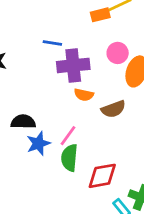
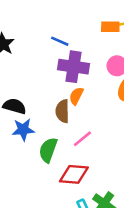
orange semicircle: (84, 95) -> (76, 96), turned 90
brown semicircle: (113, 109) -> (62, 111), moved, turned 95
pink line: (68, 136) -> (82, 139), moved

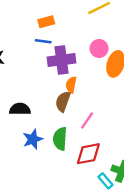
orange rectangle: (110, 27) -> (46, 22), moved
brown semicircle: (62, 111) -> (63, 101), turned 36
blue star: (23, 130) -> (33, 139), moved

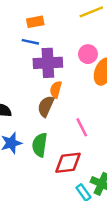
pink line: (87, 120) -> (82, 127), moved, turned -66

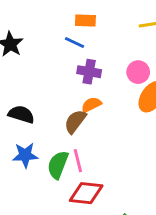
purple cross: (48, 63) -> (89, 72), size x0.7
orange semicircle: (56, 90) -> (91, 105), turned 35
pink line: (82, 127) -> (78, 161), moved

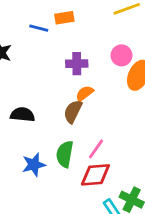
blue line: (74, 43) -> (39, 28), moved
blue star: (25, 155) -> (34, 165), moved
pink line: (78, 161) -> (96, 149), moved, turned 60

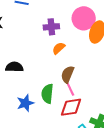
pink circle: (121, 55) -> (84, 18), size x1.5
brown semicircle: (73, 112) -> (68, 74), moved
pink line: (96, 149) -> (70, 88), turned -56

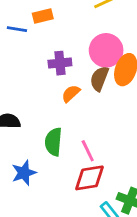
brown semicircle: (68, 74) -> (99, 79), moved
green semicircle: (47, 94) -> (53, 142), moved

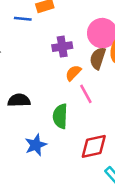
pink line: (88, 151) -> (86, 94), moved

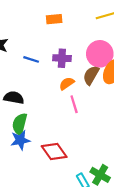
blue line: (23, 19) -> (31, 59), moved
green semicircle: (60, 116) -> (20, 124), moved
red diamond: (94, 146) -> (54, 152), moved, turned 55

